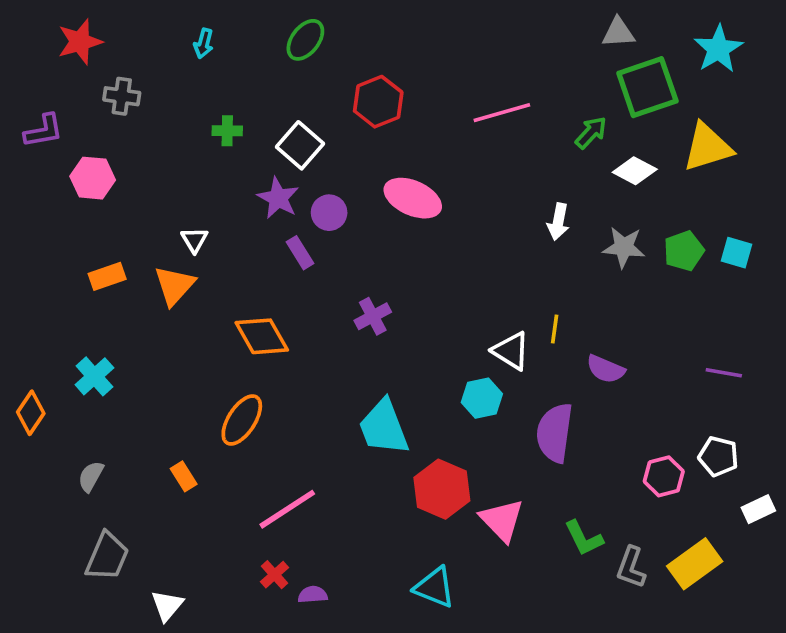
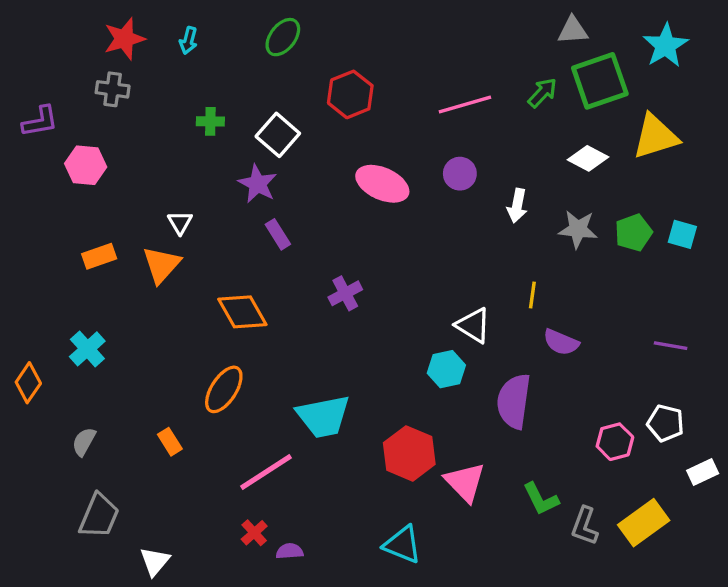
red star: (80, 42) -> (124, 39), moved
green arrow: (591, 133) -> (542, 93), moved
purple circle: (329, 213) -> (460, 174), moved
yellow line: (555, 329) -> (532, 295), moved
cyan trapezoid: (384, 427) -> (323, 416), moved, turned -80

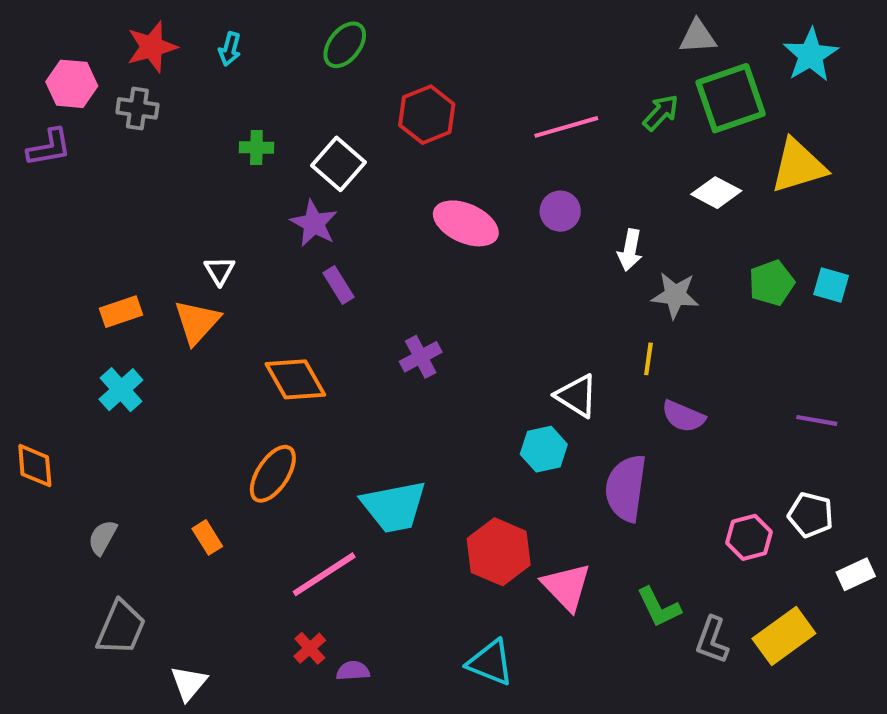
pink hexagon: (86, 165) -> (72, 84), moved
gray star: (578, 229) -> (675, 295), moved
cyan cross: (87, 349) -> (121, 390), moved
orange diamond: (28, 383) -> (35, 466), turned -39

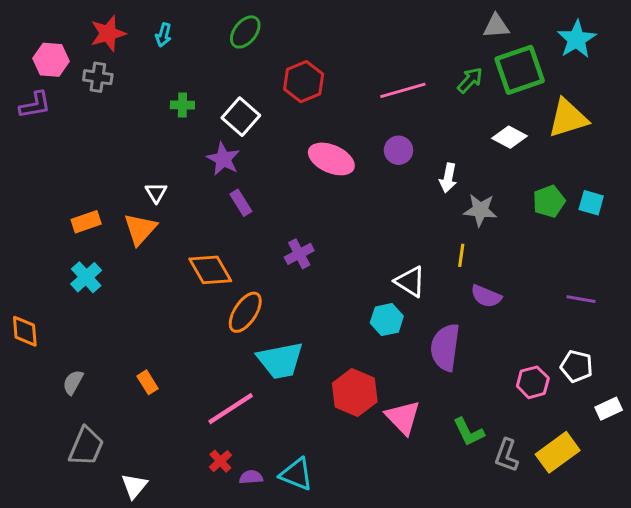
orange ellipse: (273, 474) -> (245, 312), moved
cyan triangle: (490, 663) -> (296, 474), moved

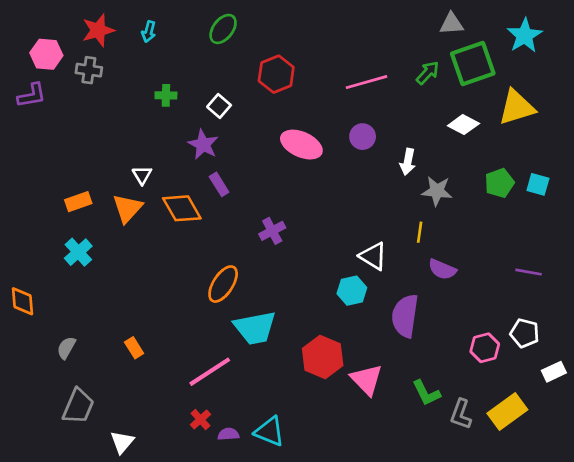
white square: (241, 117) -> (219, 106), size x0.7
orange diamond: (210, 270) -> (182, 208), moved

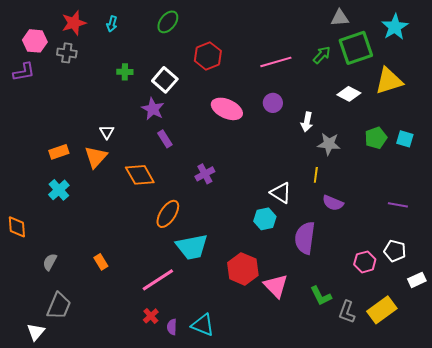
white square: (219, 106) -> (165, 80), size x1.4
orange diamond: (182, 208) -> (140, 175), moved
purple semicircle: (228, 434) -> (172, 327), turned -84
white triangle: (122, 442) -> (36, 332), moved

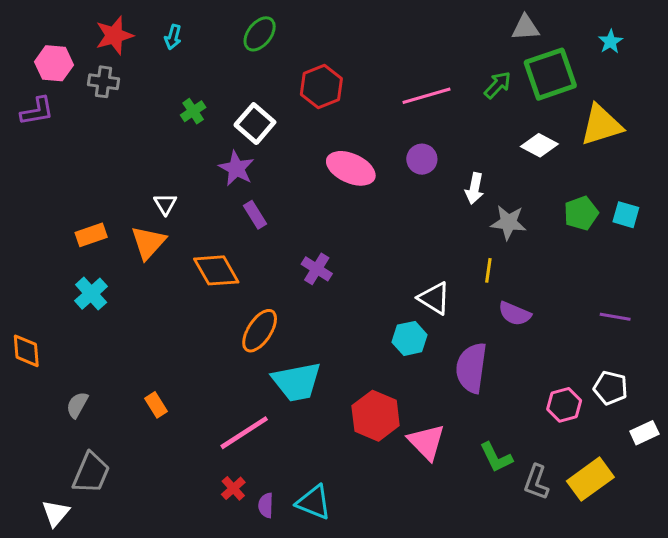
cyan star: (395, 27) -> (610, 42), size x0.6
green cross: (125, 72) -> (193, 111), turned -35
purple cross: (205, 174) -> (317, 269), turned -30

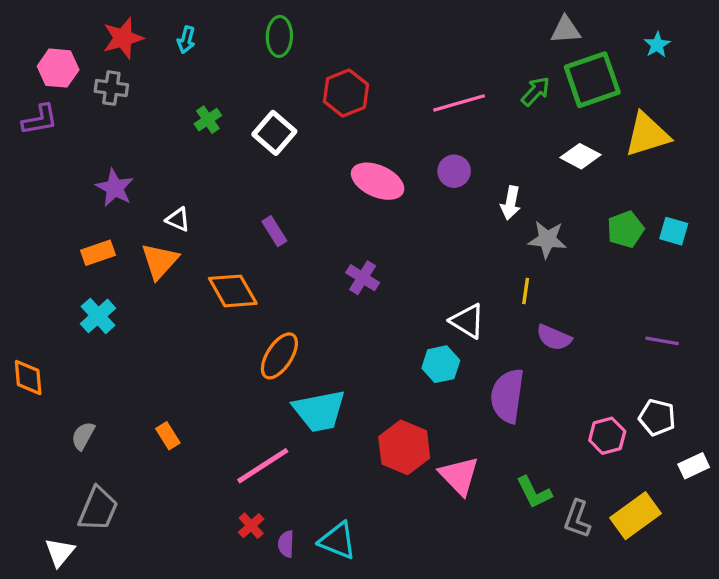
green ellipse: (260, 34) -> (279, 36), turned -36
purple star: (236, 168) -> (115, 188), moved
white triangle: (165, 204) -> (178, 219), turned -35
purple cross: (317, 269) -> (363, 278), moved

